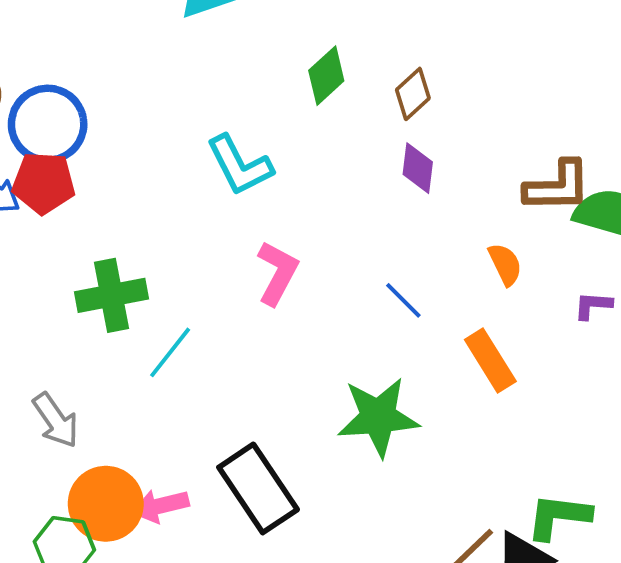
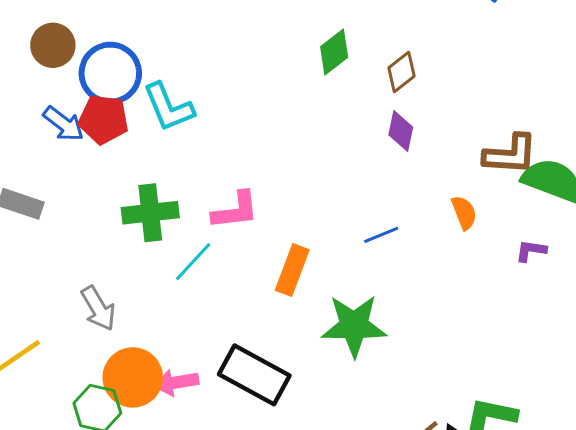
cyan L-shape: (240, 165) -> (169, 107), moved
pink L-shape: (277, 273) -> (235, 210), moved, turned 51
blue line: (403, 300) -> (381, 235), turned -72
orange rectangle: (490, 360) -> (292, 270), moved, turned 48
black rectangle: (258, 488) -> (254, 375), turned -32

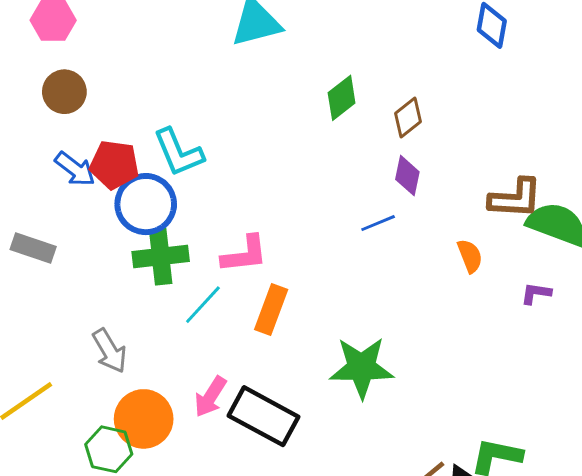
blue circle: (110, 73) -> (146, 204), moved
blue line: (381, 235) -> (378, 223), moved
orange rectangle: (292, 270) -> (271, 309), moved
pink arrow: (176, 382) -> (210, 397), moved, turned -48

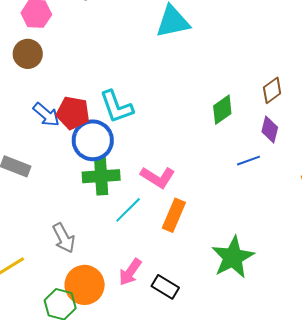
brown circle: (64, 92) -> (28, 54), moved
green diamond: (342, 98) -> (222, 110), moved
pink L-shape: (245, 254) -> (158, 177), turned 36
green star: (362, 368) -> (233, 257), turned -30
black rectangle: (263, 416) -> (165, 287), size x0.6

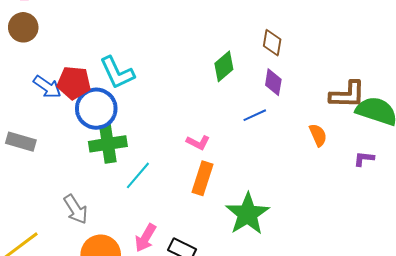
brown diamond: (272, 90) -> (272, 43), turned -40
pink L-shape: (158, 177) -> (198, 142), moved, size x0.7
orange rectangle: (174, 215) -> (203, 178), moved

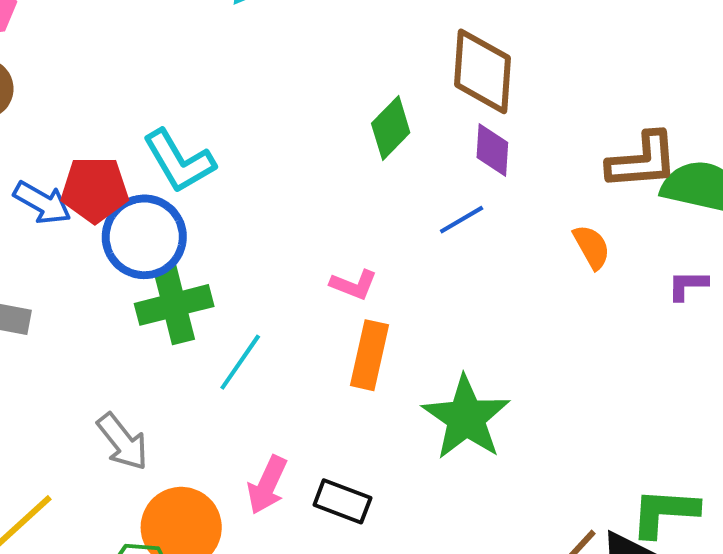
brown diamond: (272, 43) -> (482, 71), size x1.6

